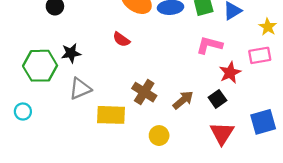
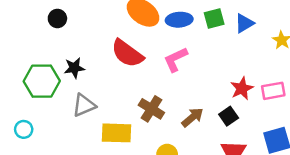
red semicircle: (121, 39) -> (127, 53), size x1.8
pink L-shape: (209, 45) -> (176, 59), moved, turned -40
pink rectangle: (260, 55) -> (273, 91), moved

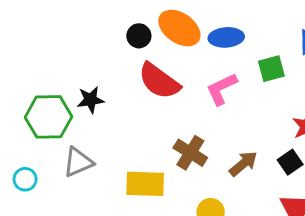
black circle: (57, 18) -> (139, 36), moved
green square: (214, 18) -> (271, 69), moved
gray triangle: (84, 105) -> (78, 162), moved

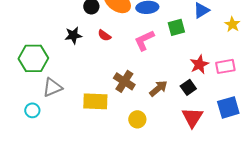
red semicircle: (159, 81) -> (104, 35), size x0.5
black star: (91, 100) -> (73, 35), moved
cyan circle: (25, 179) -> (32, 110), moved

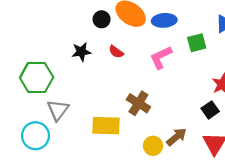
gray triangle: (52, 87) -> (58, 110), turned -30
brown arrow: (158, 88) -> (177, 137), moved
cyan circle: (32, 110) -> (35, 136), size x1.6

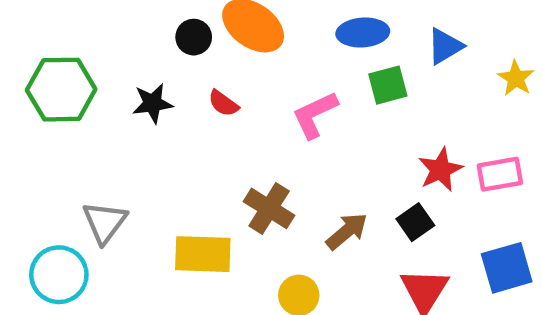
blue ellipse: (164, 20) -> (363, 33), moved
green hexagon: (37, 77) -> (61, 90), moved
brown arrow: (177, 137) -> (347, 231), moved

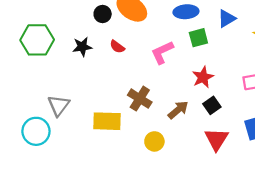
red star: (440, 170) -> (203, 77), moved

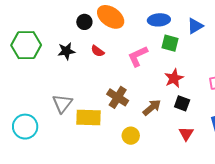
green square: (198, 38) -> (170, 43), turned 30
gray triangle: (59, 105) -> (62, 103), moved
black square: (212, 105) -> (182, 103), turned -35
red triangle: (216, 139) -> (186, 134), size x0.7

